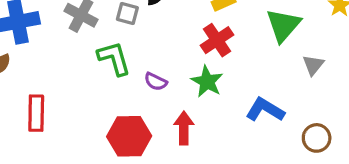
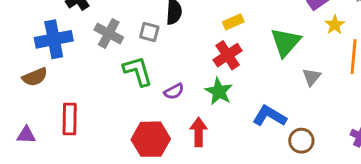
purple semicircle: (156, 82) -> (174, 91), turned -54
brown circle: (317, 138) -> (301, 141), moved

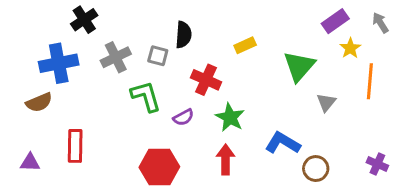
gray cross: (109, 33) -> (116, 57), turned 36
red cross: (228, 55) -> (206, 80), moved, turned -32
red arrow: (199, 132) -> (226, 159), moved

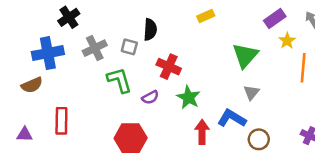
yellow rectangle: (245, 45) -> (206, 16), moved
gray triangle: (326, 102) -> (251, 92), moved
red arrow: (226, 159) -> (202, 132), moved

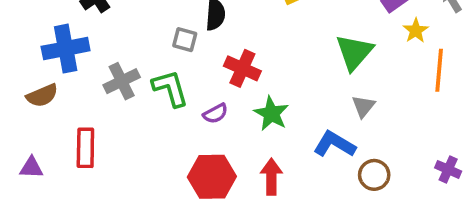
gray cross: (95, 48) -> (122, 81), moved
red arrow: (202, 132) -> (271, 177), moved
red hexagon: (131, 138) -> (212, 177), moved

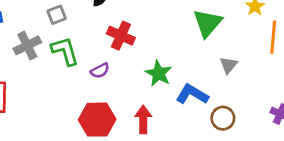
gray square: (185, 40) -> (57, 15), moved, turned -36
gray triangle: (363, 106) -> (228, 65), moved
green star: (271, 114) -> (159, 73), moved

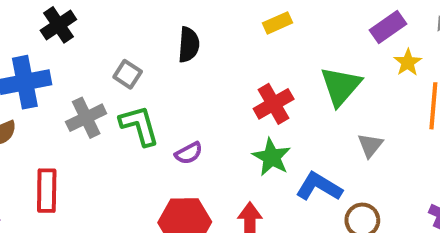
gray square: (57, 15) -> (128, 74), turned -36
red cross: (121, 36) -> (274, 104), moved, turned 36

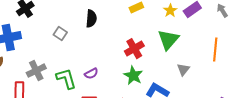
yellow star: (408, 62) -> (170, 11), moved
gray cross: (86, 118) -> (36, 71), moved
green L-shape: (139, 126) -> (66, 79), moved

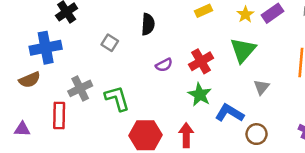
purple semicircle: (91, 74) -> (164, 65), moved

